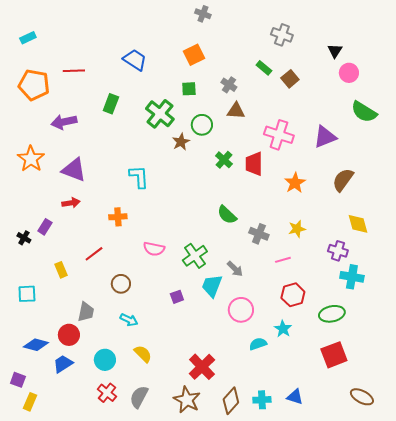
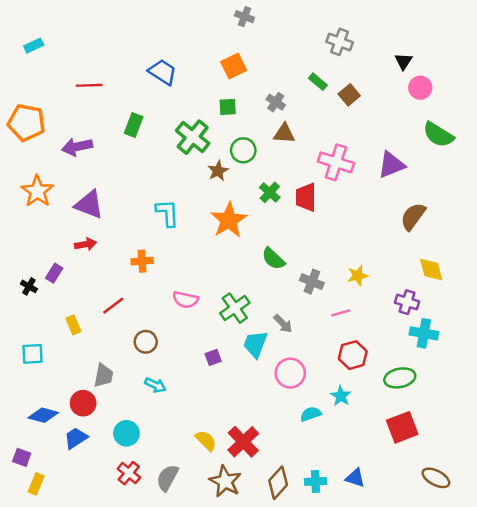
orange pentagon: (34, 85) -> (26, 123), moved
orange star: (295, 183) -> (229, 220), moved, size x1.4
yellow semicircle: (143, 354) -> (206, 441), moved

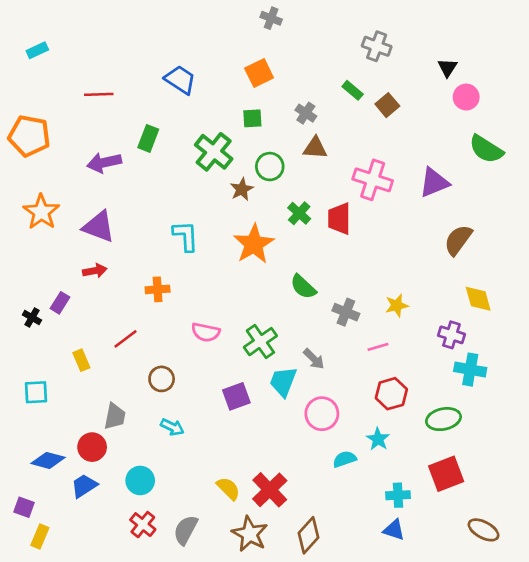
purple arrow: (77, 147) -> (104, 163), moved
purple square: (213, 357) -> (236, 396), size x1.5
cyan cross: (315, 481) -> (398, 495), moved

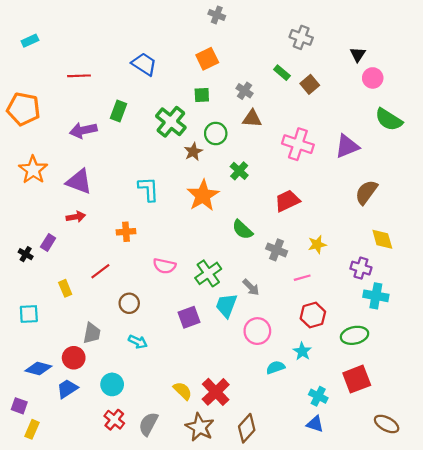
red trapezoid: (339, 219) -> (287, 201), moved, turned 65
cyan cross: (398, 495) -> (318, 396), turned 30

